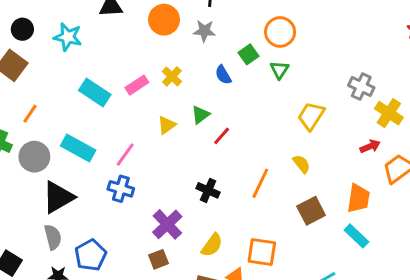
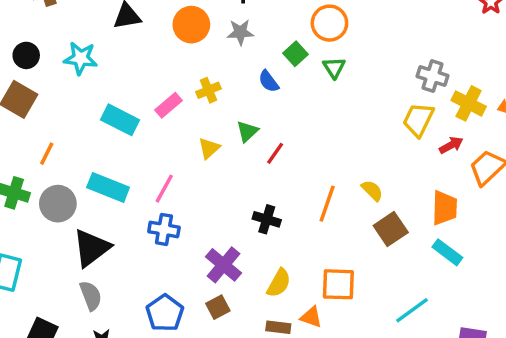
yellow cross: (172, 76) -> (208, 90), turned 30
yellow trapezoid: (311, 116) -> (418, 120), moved
yellow semicircle: (301, 164) -> (372, 191), moved
blue pentagon: (91, 255) -> (165, 313), moved

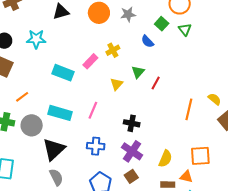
orange line: (47, 154) -> (22, 97), turned 32
black cross: (267, 219) -> (132, 123), moved
blue cross: (164, 229) -> (96, 146), moved

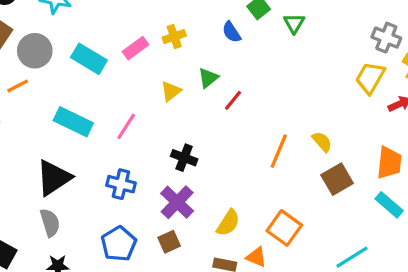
gray circle: (32, 125) -> (35, 51), moved
orange square: (200, 156) -> (284, 228), turned 30

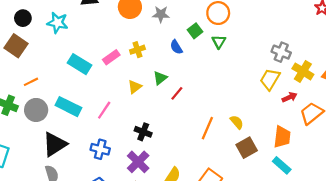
gray circle: (35, 51) -> (36, 110), moved

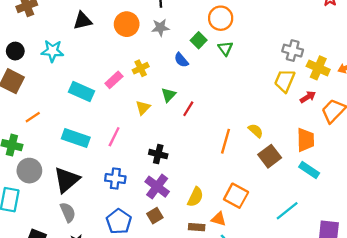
gray circle: (36, 110) -> (29, 171), moved

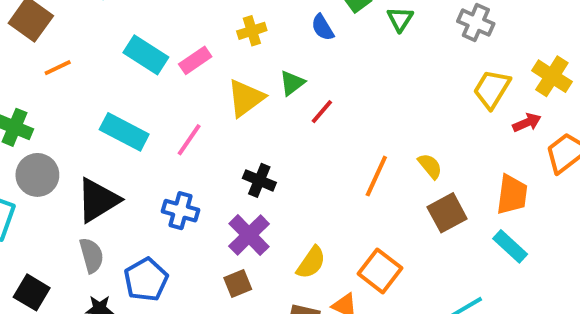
gray cross: (293, 51) -> (476, 23), moved
pink rectangle: (114, 80) -> (195, 60), moved
yellow triangle: (143, 108) -> (246, 98), size x1.5
orange line: (33, 117) -> (58, 68), moved
blue pentagon: (119, 221) -> (146, 280), moved

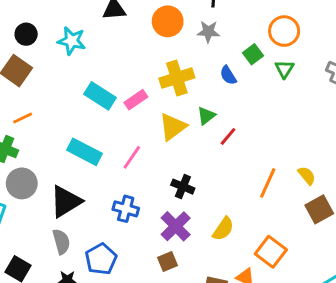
yellow cross: (252, 31) -> (177, 78), size x1.6
orange line: (58, 68) -> (23, 118), moved
yellow semicircle: (311, 262) -> (223, 229), moved

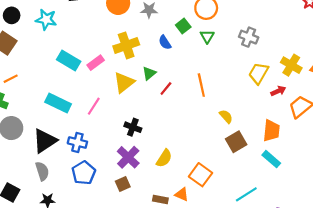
orange line: (268, 183) -> (201, 85), moved, turned -35
blue cross: (126, 209) -> (77, 143), moved
blue pentagon: (101, 259) -> (84, 173), moved

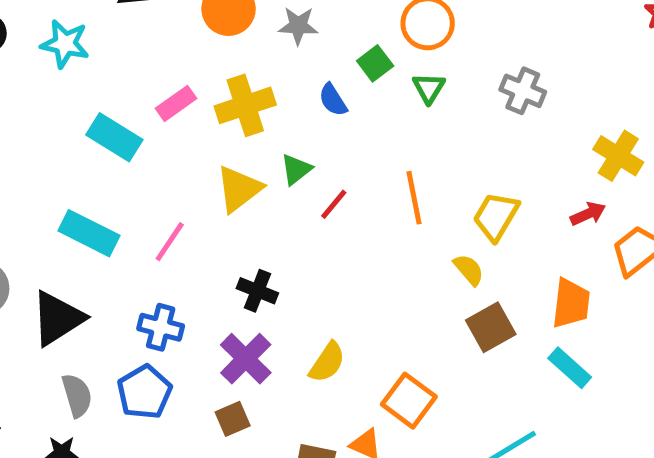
pink rectangle: (96, 63) -> (176, 103), moved
yellow trapezoid: (259, 73) -> (496, 216), moved
blue cross: (77, 143) -> (161, 327), moved
gray semicircle: (42, 171) -> (77, 395), moved

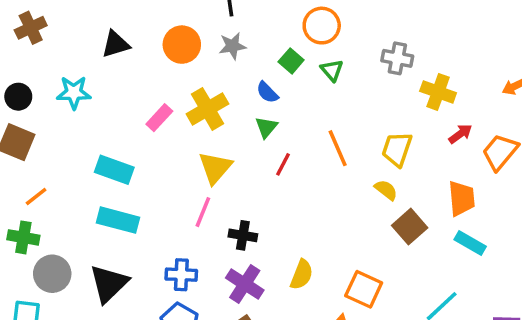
cyan rectangle: (114, 137) -> (114, 170), moved
yellow cross: (618, 156) -> (438, 92), moved
green triangle: (296, 169) -> (266, 127), moved
pink line: (170, 242) -> (203, 212), moved

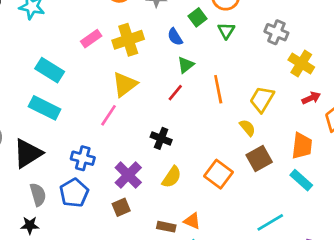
green triangle: (266, 127) -> (186, 65), moved
black cross: (243, 235) -> (161, 138), moved
orange square: (364, 289) -> (219, 174), moved

